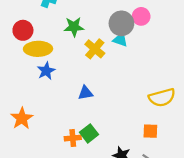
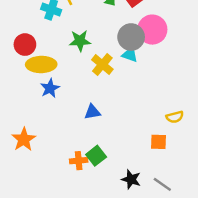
pink circle: (141, 16) -> (152, 30), size x1.5
yellow semicircle: (162, 98) -> (175, 117), size x0.6
orange square: (150, 131) -> (159, 142), moved

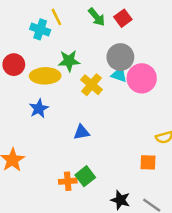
pink circle: (152, 30) -> (142, 78), moved
yellow ellipse: (41, 64) -> (45, 76), moved

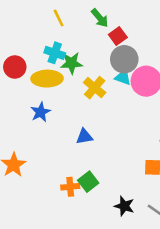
red square: (123, 18) -> (118, 36), moved
cyan cross: (40, 29) -> (55, 53), moved

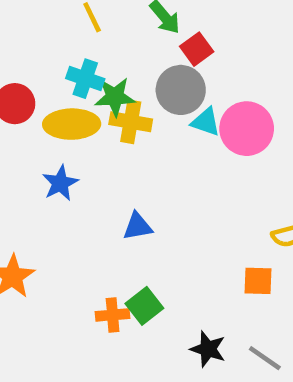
gray circle: (124, 59) -> (181, 90), moved
yellow cross: (95, 88) -> (131, 122), moved, turned -30

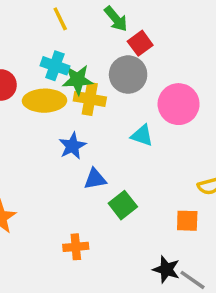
cyan triangle: (206, 122) -> (142, 135), moved
blue star: (60, 183) -> (72, 146), moved
green square: (144, 306) -> (123, 205), moved
black star: (208, 349) -> (166, 269), moved

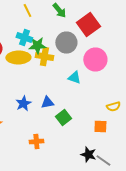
red square: (140, 43) -> (88, 24), moved, size x1.6
blue star: (72, 146) -> (23, 104), moved

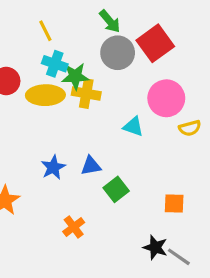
yellow line: (27, 10) -> (45, 31), moved
gray circle: (66, 42) -> (118, 53), moved
yellow semicircle: (113, 106) -> (190, 128), moved
orange cross: (36, 142) -> (74, 227), turned -32

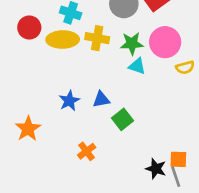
green star: (75, 76) -> (132, 43), moved
orange square: (174, 203) -> (178, 159), moved
gray line: (179, 257) -> (176, 177), turned 36

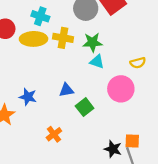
pink circle: (165, 42) -> (121, 89), moved
blue star: (69, 101) -> (28, 97), moved, turned -30

